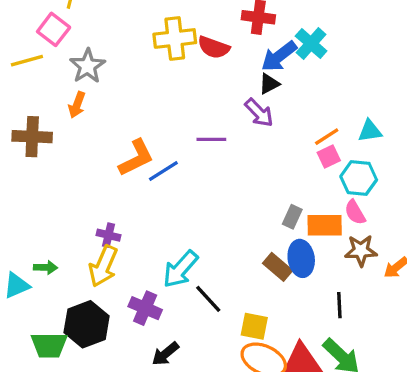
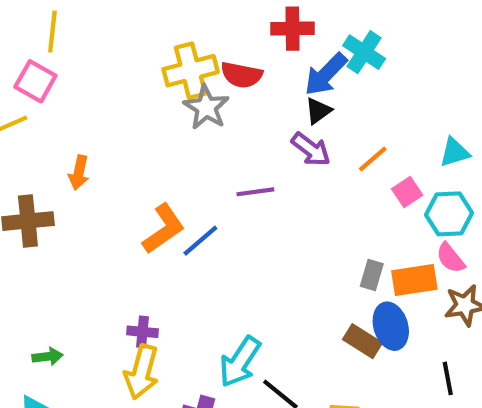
gray star: (88, 66) -> (206, 107), moved
orange line: (327, 137) -> (373, 159), moved
green arrow: (46, 267) -> (48, 356), moved

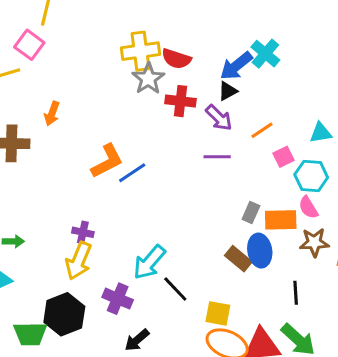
red cross: (293, 29) -> (180, 101), moved
purple line: (255, 192) -> (217, 157), moved

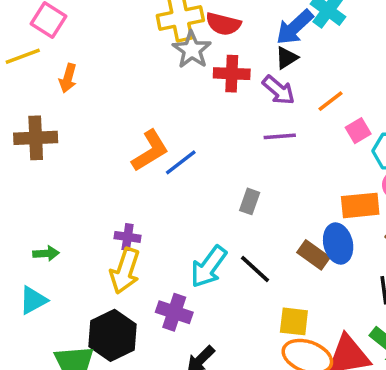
orange arrow: (52, 114) -> (68, 78), moved
gray rectangle: (251, 213) -> (250, 201), moved
black line: (175, 289) -> (255, 269), moved

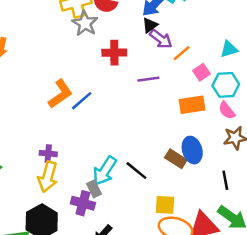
red cross: (232, 74) -> (114, 53), moved
purple arrow: (279, 90) -> (161, 39), moved
gray rectangle: (250, 201) -> (94, 189), moved, turned -42
orange rectangle: (360, 205) -> (192, 105), moved

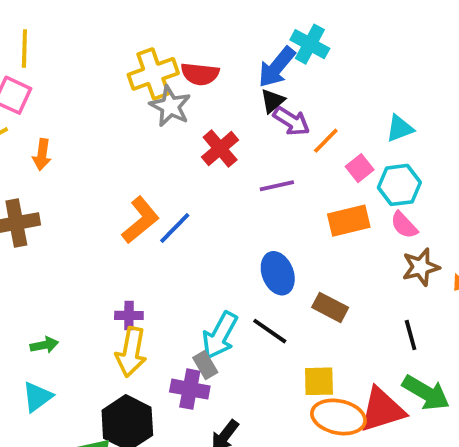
red cross: (114, 53) -> (220, 148), turned -35
blue ellipse: (192, 150) -> (278, 273), moved

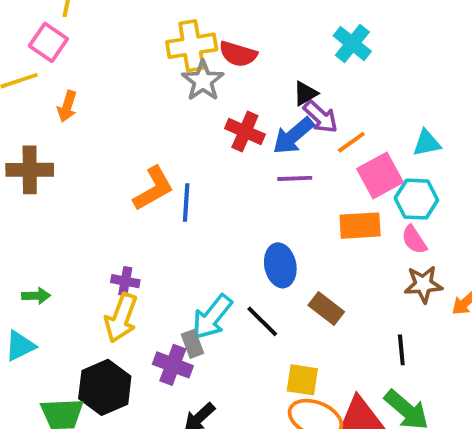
blue arrow: (277, 67) -> (293, 136), moved
red cross: (220, 148) -> (245, 131), turned -36
pink square: (360, 168) -> (380, 175), size x1.6
blue line: (175, 228) -> (186, 202), turned -51

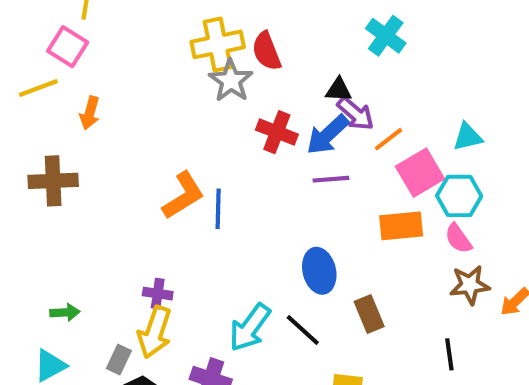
red semicircle: (238, 54) -> (266, 51), turned 54
black triangle: (305, 93) -> (339, 90), turned 36
brown rectangle: (326, 308) -> (369, 314), turned 32
gray rectangle: (192, 344) -> (119, 360), moved, turned 48

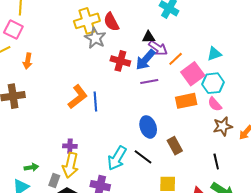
green arrow: (65, 312) -> (31, 167), moved

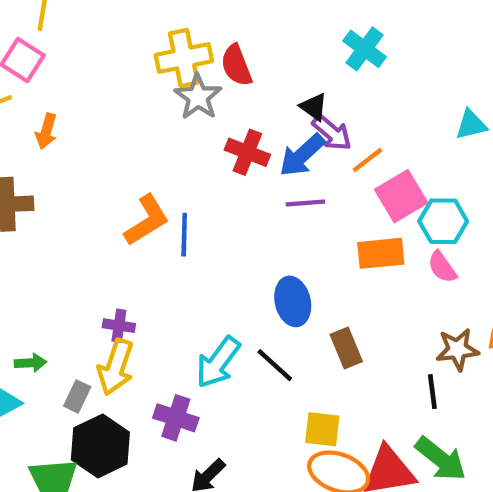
black triangle: (149, 37) -> (314, 107), turned 32
cyan triangle: (214, 54) -> (471, 125), moved
brown star: (223, 126) -> (457, 349), moved

